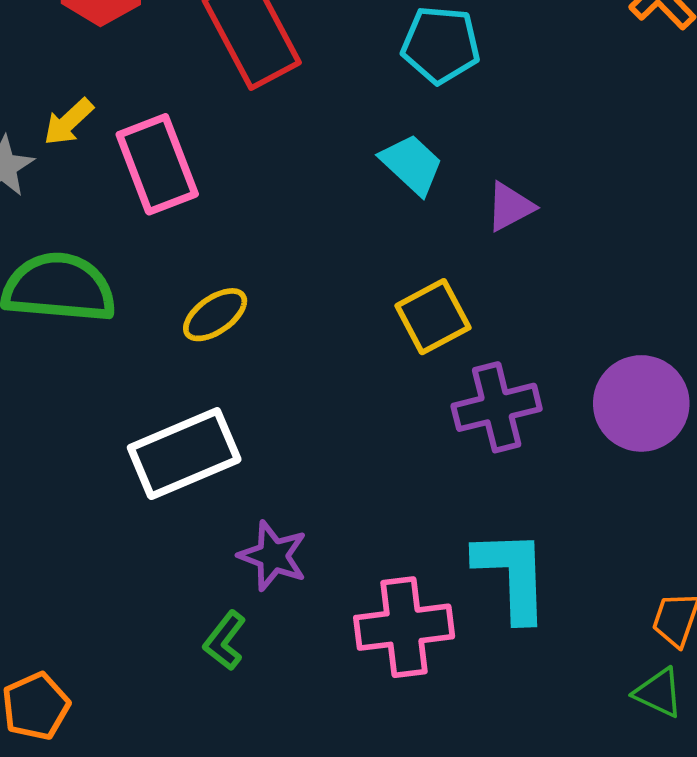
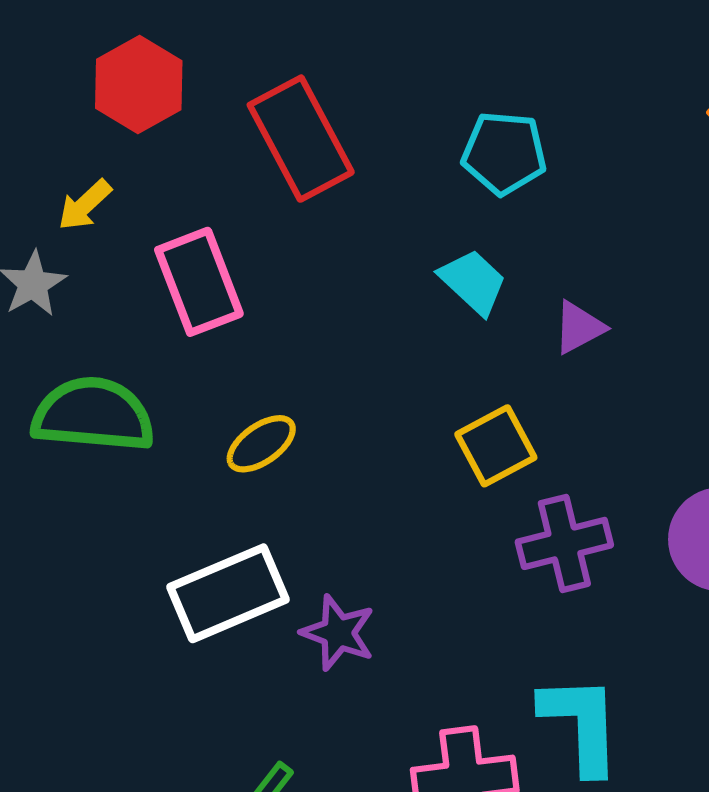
yellow arrow: (68, 122) -> (85, 205), moved
purple star: (273, 556) -> (338, 633), moved

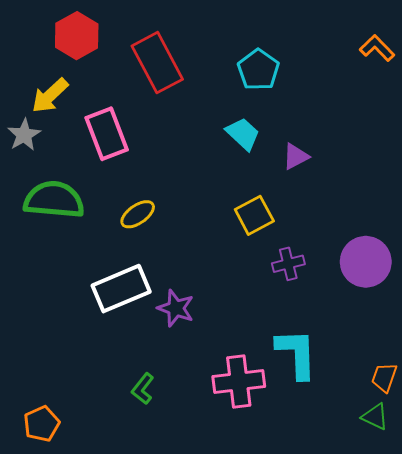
cyan pentagon: (504, 153) -> (258, 70), turned 30
yellow arrow: (85, 205) -> (50, 96), size x1.4
purple cross: (564, 543) -> (288, 264), size x0.7

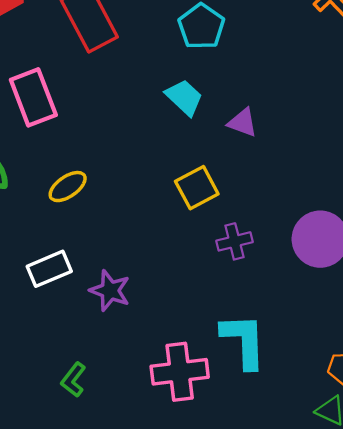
purple triangle: (296, 156) -> (243, 123), turned 48
white rectangle: (121, 289) -> (49, 269), size x0.7

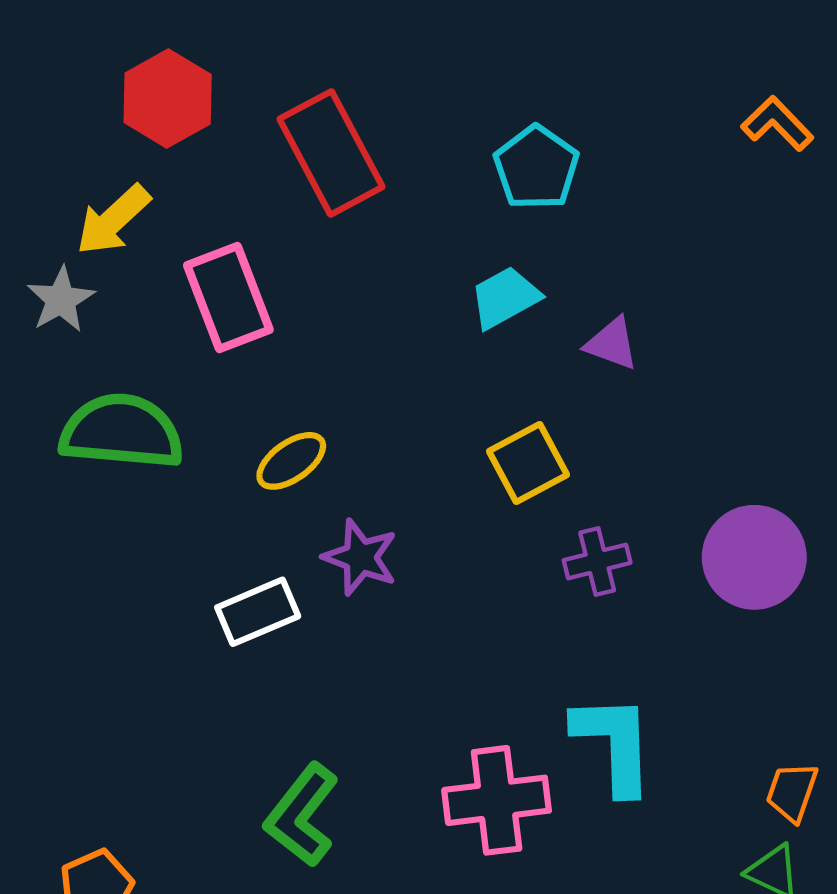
cyan trapezoid: (184, 97) -> (505, 298), turned -72
purple star: (110, 291) -> (360, 557), moved
green L-shape: (73, 380) -> (302, 815), size x1.6

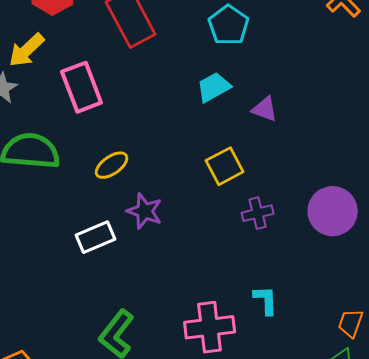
cyan L-shape: (614, 744) -> (266, 300), size x0.6

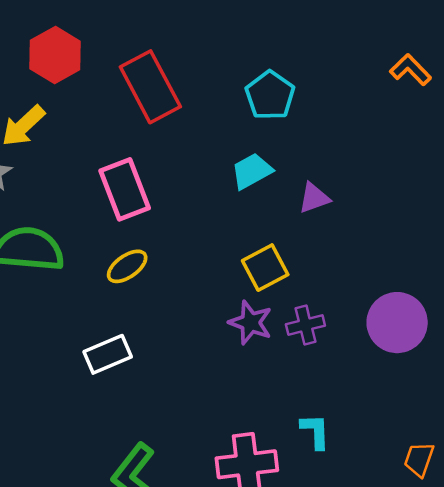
pink rectangle: (82, 87) -> (125, 189), moved
purple triangle: (265, 109) -> (314, 198), turned -40
purple star: (145, 211) -> (250, 323), moved

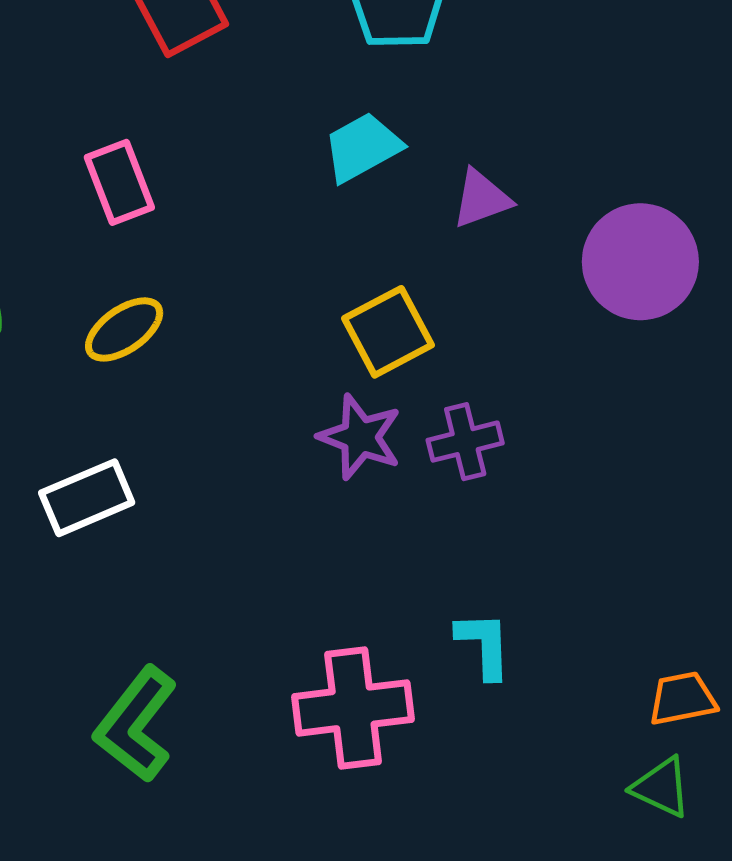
pink rectangle: (125, 189) -> (119, 182), size x0.7
purple circle: (397, 323) -> (640, 262), moved
orange trapezoid: (419, 459) -> (682, 699), turned 60

